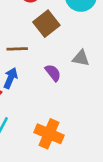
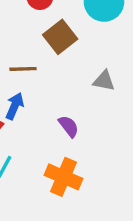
purple semicircle: (53, 73) -> (69, 126), moved

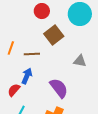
purple semicircle: (69, 126) -> (59, 88), size x1.5

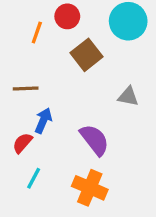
orange line: (11, 48) -> (37, 32), moved
brown line: (32, 54) -> (26, 88), moved

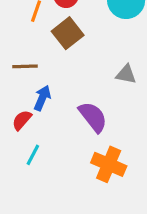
brown square: (87, 55) -> (68, 33), moved
orange cross: (90, 188) -> (109, 164), moved

